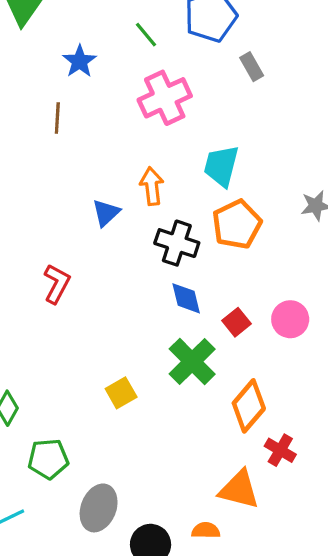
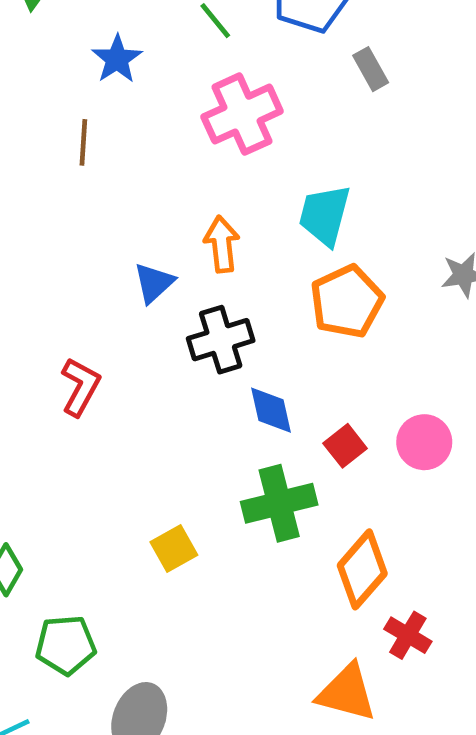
black cross: (177, 243) -> (221, 340), moved, turned -36
green cross: (192, 361) -> (279, 503), turned 30

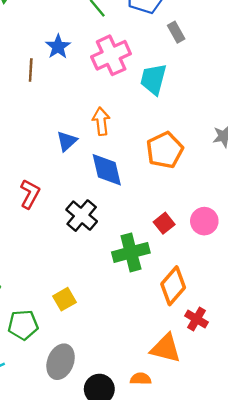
blue star: (117, 59) -> (58, 47), moved
cyan trapezoid: (325, 215) -> (153, 79), moved
black cross: (221, 340) -> (82, 216), moved, turned -32
blue diamond: (271, 410) -> (107, 170), moved, size x1.4
yellow square: (174, 549) -> (65, 299), moved

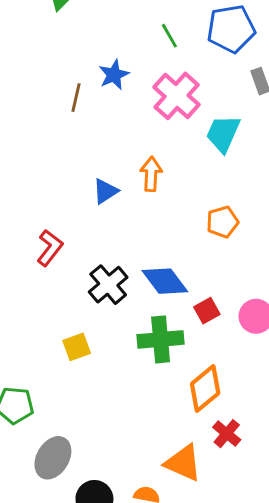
pink cross: (111, 55) -> (177, 96), turned -33
orange pentagon: (165, 150) -> (222, 222), size x0.7
blue diamond: (107, 170) -> (165, 281), moved, turned -33
yellow square: (65, 299) -> (77, 347), moved

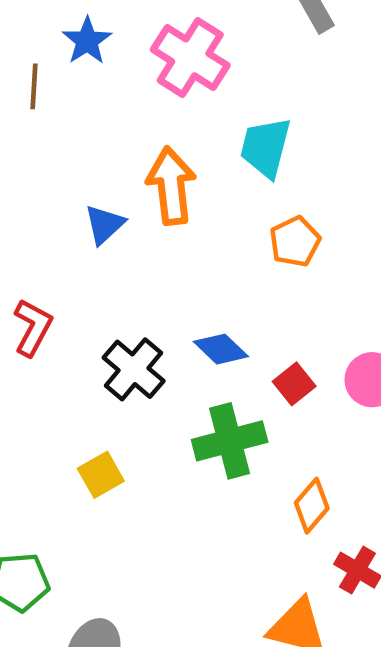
cyan trapezoid: (223, 134) -> (266, 147), moved
orange arrow: (151, 174) -> (171, 186), size x1.4
blue diamond: (165, 281) -> (221, 349), size x0.7
orange diamond: (205, 388) -> (312, 506), size x0.7

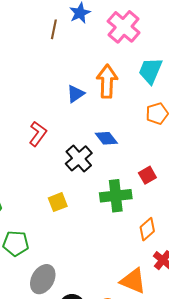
blue diamond: (221, 349) -> (106, 138), moved

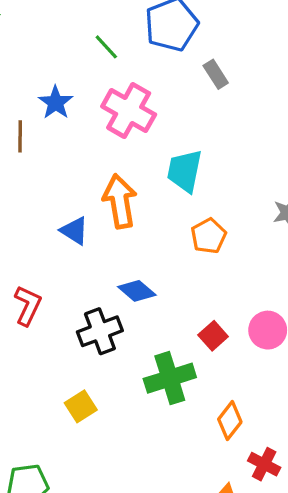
blue triangle: (76, 94) -> (74, 231), turned -42
black cross: (79, 158) -> (100, 331), turned 32

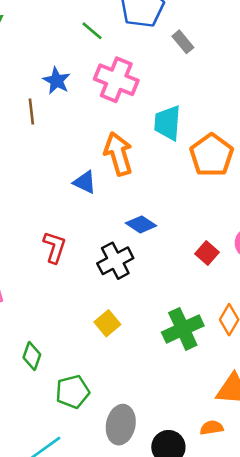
orange pentagon: (209, 236) -> (212, 155), moved, size x1.5
green cross: (170, 378) -> (183, 329), moved

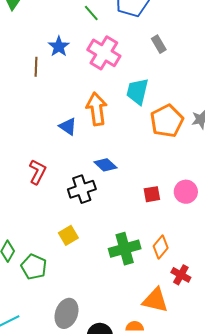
gray rectangle: (183, 42) -> (159, 44), moved
red square: (207, 253) -> (152, 194), turned 30
green pentagon: (73, 392) -> (34, 267), moved, turned 30

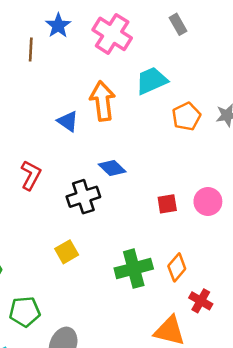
cyan trapezoid: (137, 91) -> (152, 81), turned 52
orange pentagon: (167, 121) -> (186, 117), size x0.7
green pentagon: (34, 267) -> (25, 312), moved, turned -30

